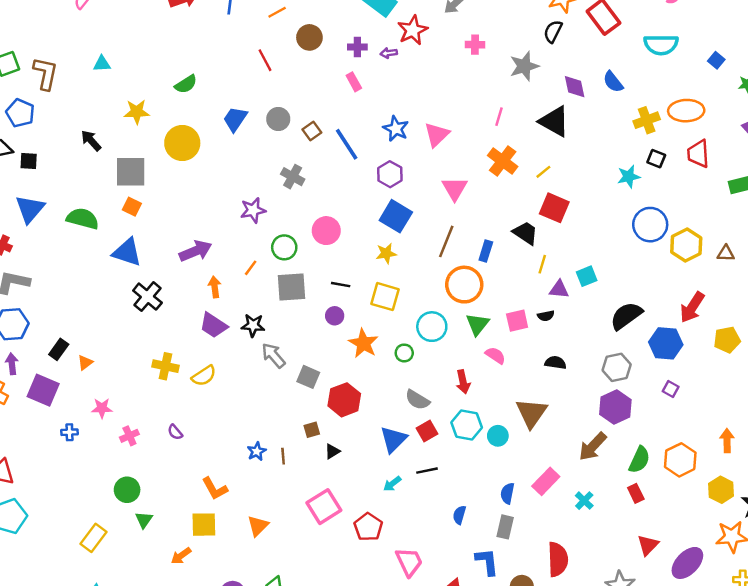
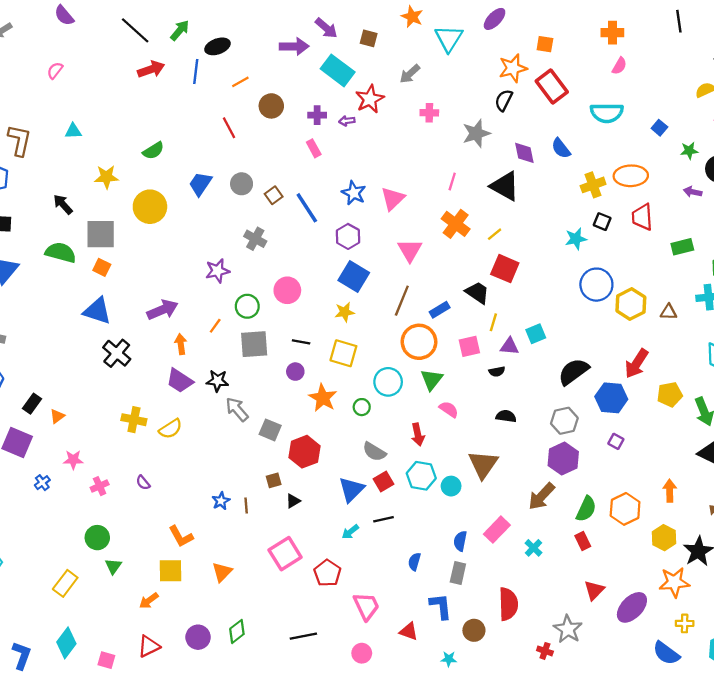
green semicircle: (83, 219) -> (61, 252), moved
blue rectangle: (486, 251) -> (440, 310), turned 42
pink square: (517, 321) -> (469, 346), moved
blue cross: (69, 432) -> (42, 483), turned -35

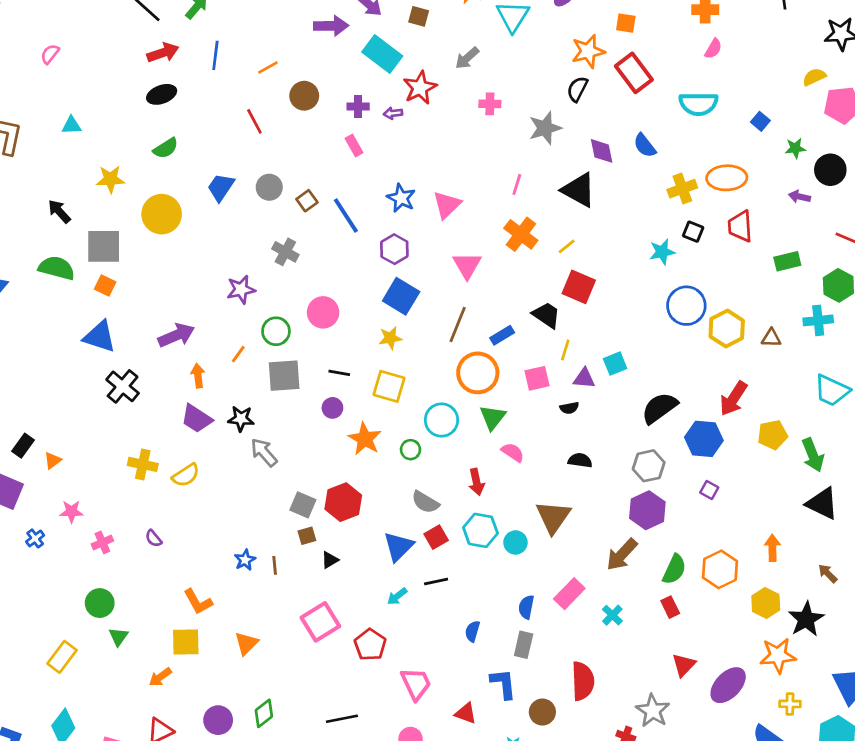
black ellipse: (217, 46) -> (162, 94), moved
gray square: (270, 430) -> (303, 505), moved

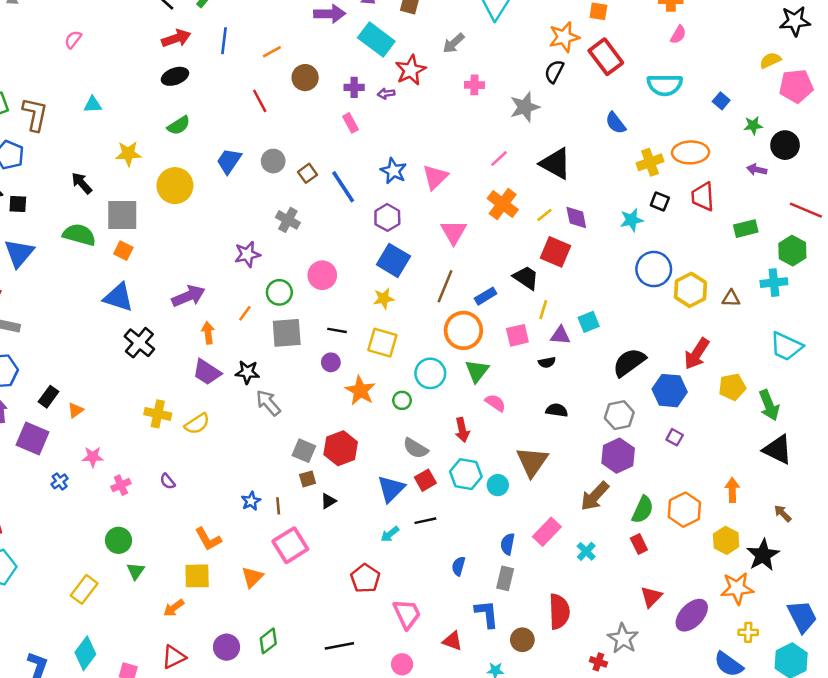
purple diamond: (602, 151) -> (576, 217), moved
pink line: (517, 185) -> (499, 159), turned 30
pink square: (320, 622) -> (290, 545), moved

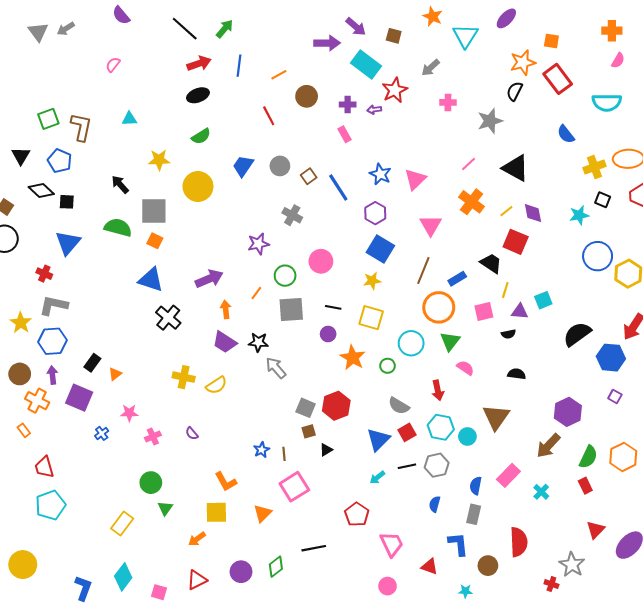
gray hexagon: (619, 415) -> (437, 465), moved
black line: (339, 646) -> (314, 548), moved

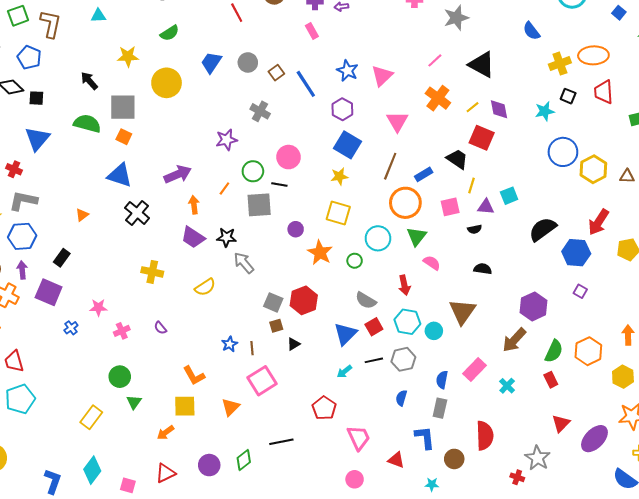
black line: (333, 307) -> (279, 184), moved
orange triangle: (115, 374) -> (82, 215), moved
yellow semicircle: (216, 385) -> (205, 287), moved

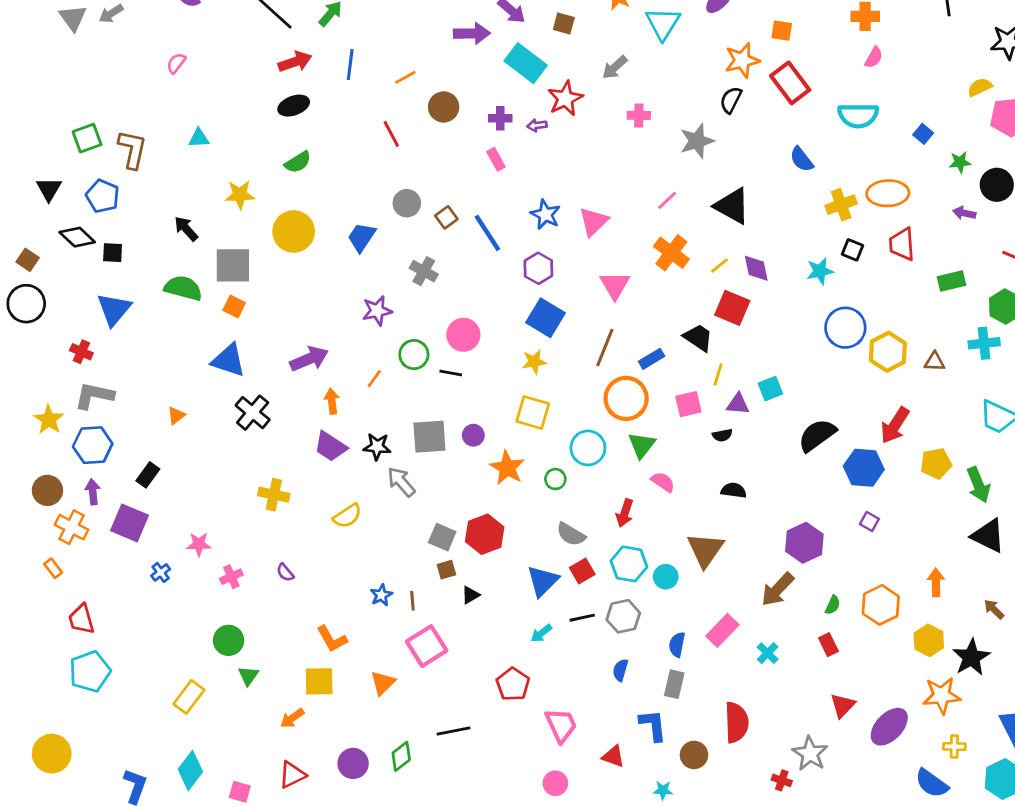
blue trapezoid: (211, 62) -> (362, 237), moved
gray square: (259, 205) -> (429, 437), moved
red arrow: (404, 285) -> (625, 513), turned 30
green semicircle: (554, 351) -> (833, 605), size x0.6

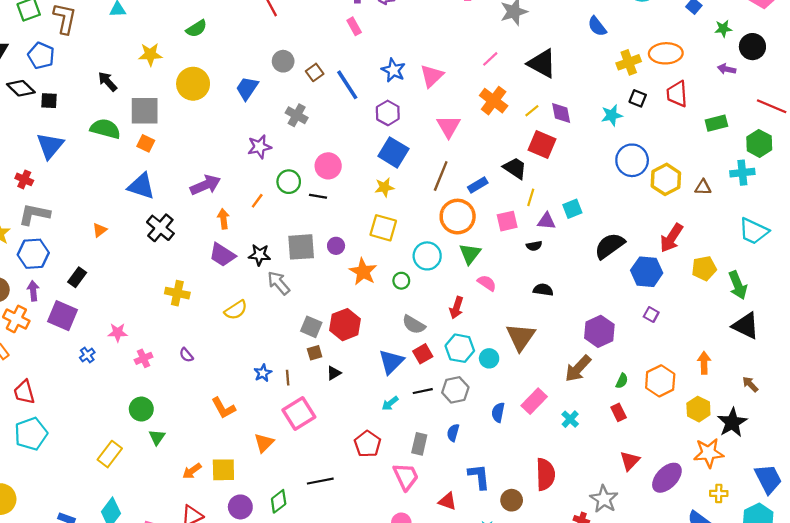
yellow square: (319, 681) -> (223, 470), moved
gray rectangle: (674, 684) -> (419, 444), moved

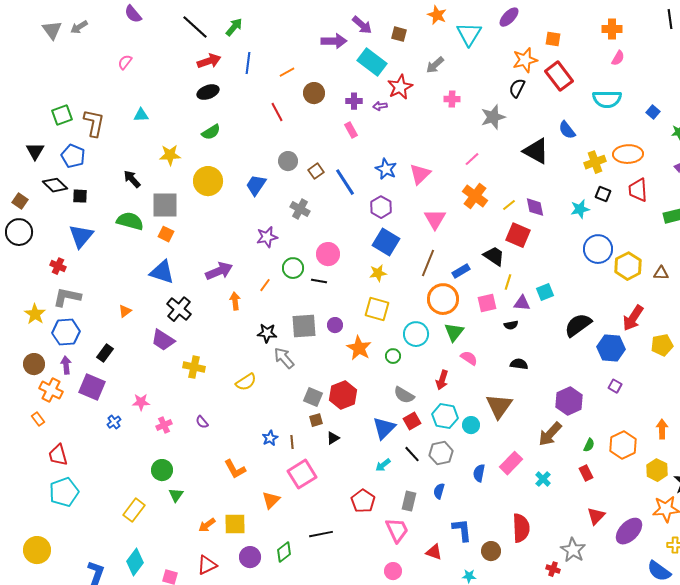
black triangle: (542, 63) -> (536, 151), moved
purple trapezoid: (222, 255) -> (163, 340), moved
black line: (423, 391) -> (412, 454), turned 60

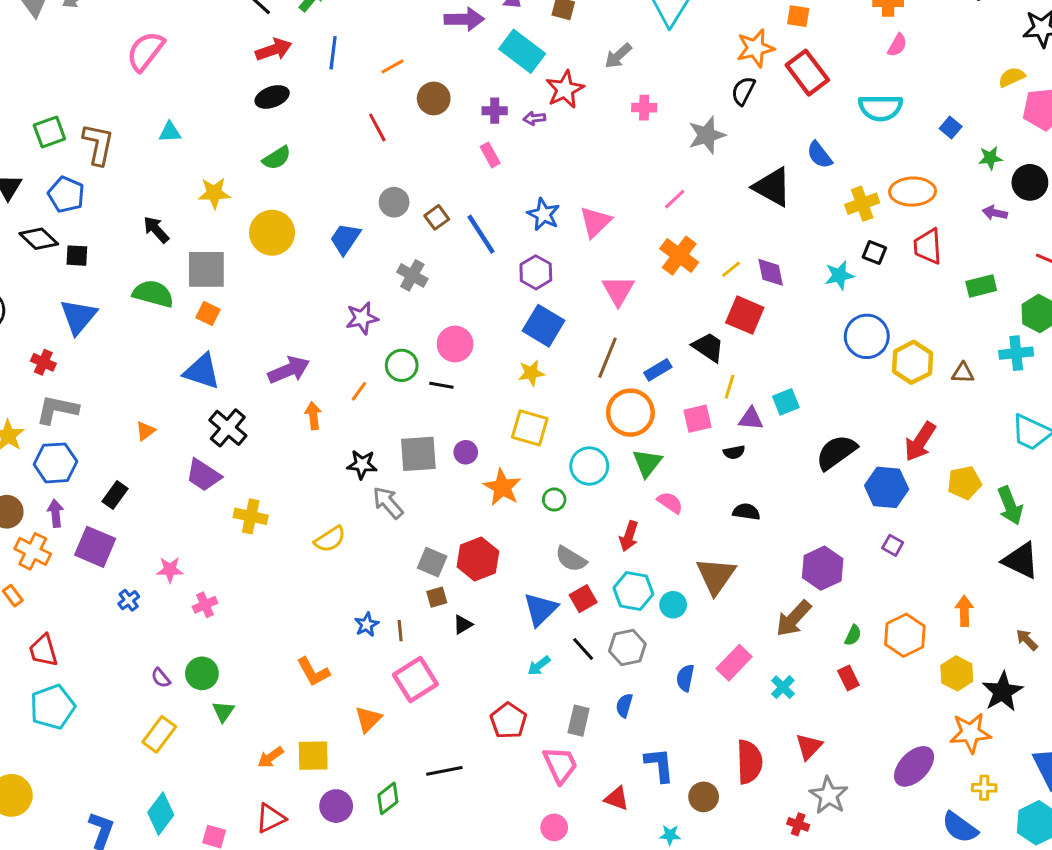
pink semicircle: (125, 62) -> (145, 51), size x1.8
purple semicircle: (202, 422) -> (161, 678), moved
red triangle: (596, 516) -> (809, 747), moved

